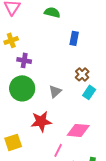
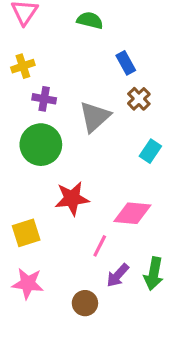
blue rectangle: (74, 38) -> (126, 63), turned -40
brown cross: (82, 74) -> (139, 99), moved
gray triangle: (55, 91) -> (95, 117), moved, size x1.5

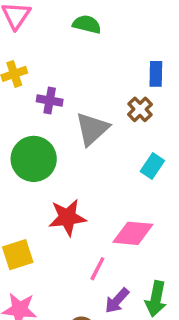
blue rectangle: (126, 63) -> (156, 74), moved, turned 30
purple cross: (44, 99) -> (50, 100), moved

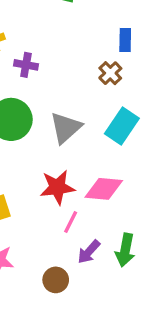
gray triangle: (92, 129) -> (66, 128), moved
cyan rectangle: (152, 166) -> (122, 126), size x1.5
red star: (67, 217) -> (57, 187), moved

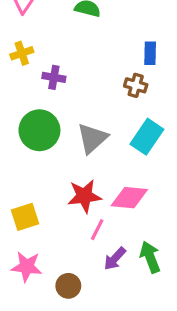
brown cross: (110, 73) -> (136, 85), turned -30
green arrow: (125, 250) -> (150, 257), turned 148
brown circle: (56, 280) -> (68, 286), moved

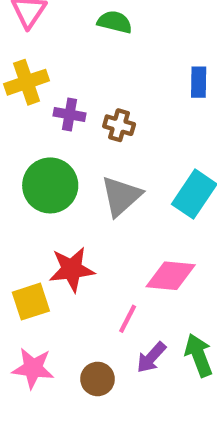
yellow cross: (22, 53) -> (27, 82), size x1.4
brown cross: (136, 85) -> (119, 125), moved
red star: (84, 196) -> (72, 269), moved
brown circle: (68, 286) -> (98, 379), moved

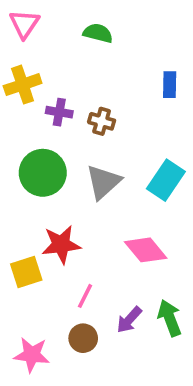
pink diamond: (171, 276) -> (146, 250), turned 45
pink line: (128, 319) -> (85, 296), moved
pink star: (33, 368) -> (32, 355), moved

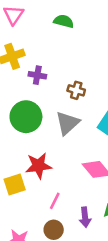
brown cross: (102, 121) -> (76, 90), moved
purple arrow: (129, 320) -> (85, 217), turned -48

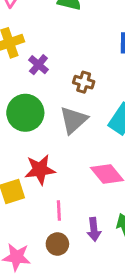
purple cross: (37, 75) -> (38, 65), turned 30
pink line: (55, 201) -> (59, 210), turned -30

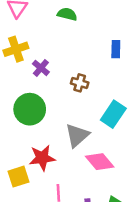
gray triangle: (73, 120) -> (77, 135), moved

